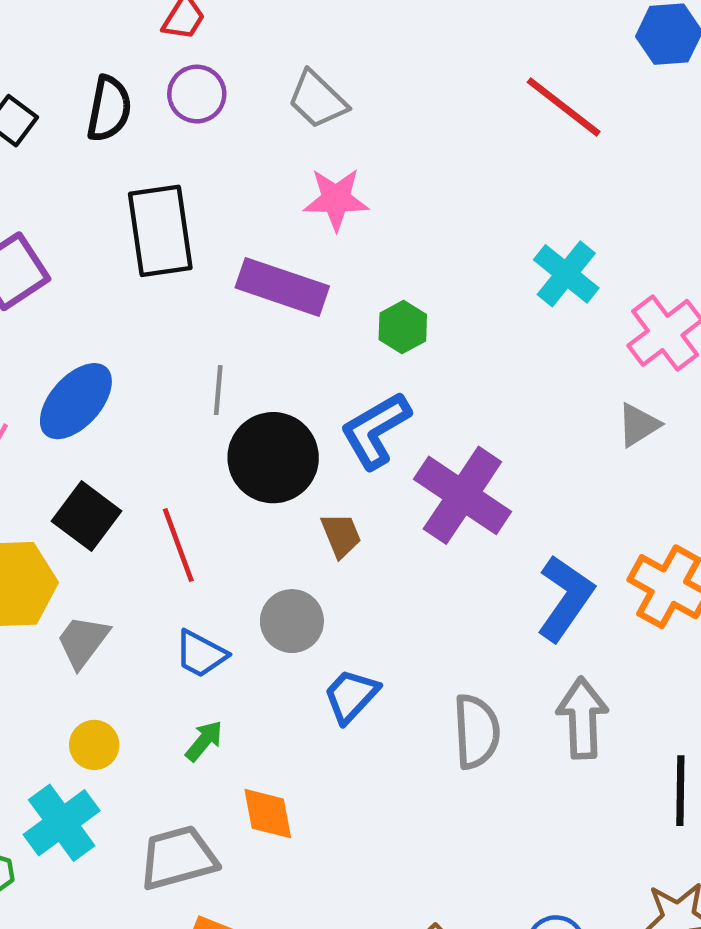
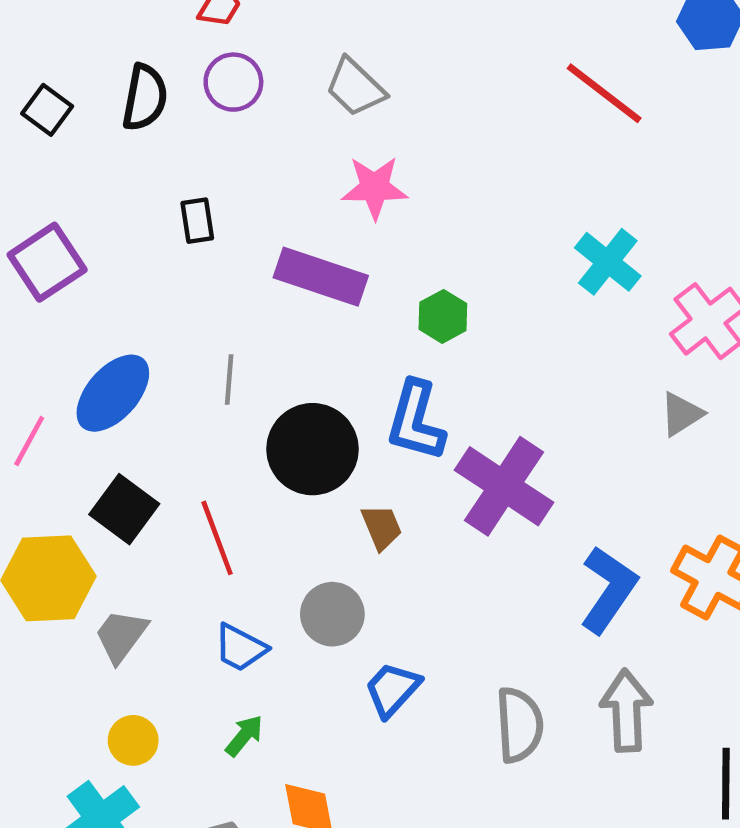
black rectangle: (160, 231) -> (197, 221), size x0.5
gray line: (218, 390) -> (229, 379), moved
blue L-shape: (375, 430) -> (416, 421), turned -44

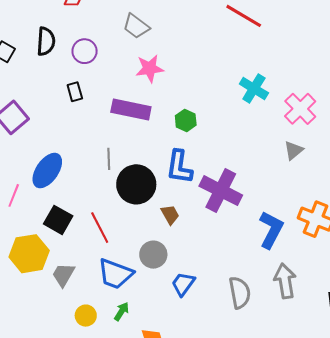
purple circle: (233, 82) -> (85, 51), moved
gray line: (229, 379) -> (109, 159), moved
blue trapezoid: (240, 648) -> (115, 274), size x1.5
yellow circle: (133, 740) -> (86, 316), moved

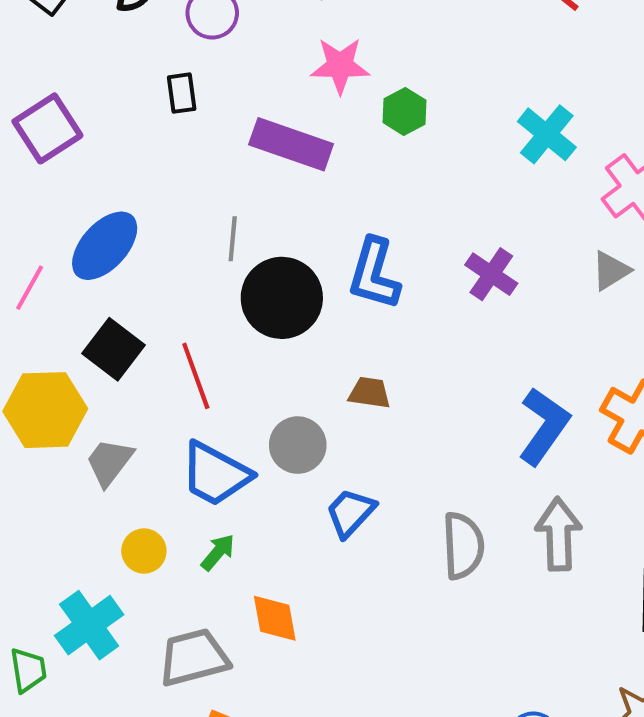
green hexagon: (186, 120) -> (404, 111), moved
purple cross: (221, 191) -> (491, 274), moved, size x0.6
brown trapezoid: (170, 215) -> (369, 393), moved, turned -60

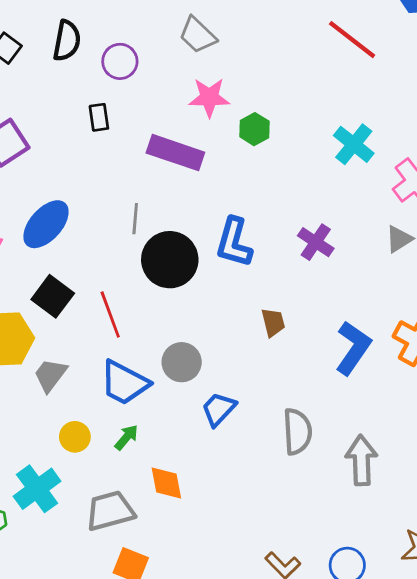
brown trapezoid: (369, 393) -> (273, 322), moved, turned 68
gray arrow: (559, 534) -> (361, 460), moved

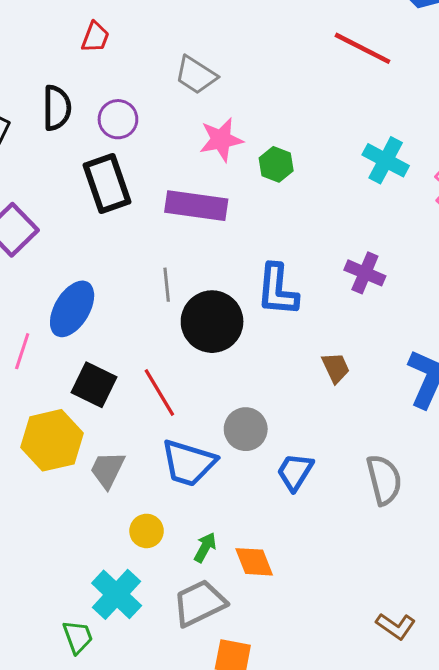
black rectangle: (99, 117) -> (107, 183), size x1.8
green arrow: (126, 437) -> (205, 547), moved

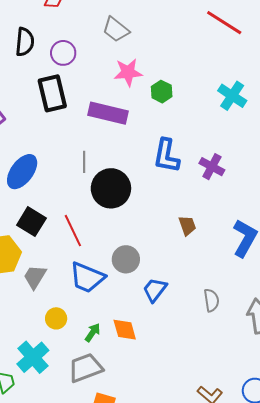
blue L-shape: (277, 290) -> (166, 156), moved
gray semicircle: (384, 480) -> (211, 300), size x0.7
orange diamond: (254, 562) -> (125, 330), moved

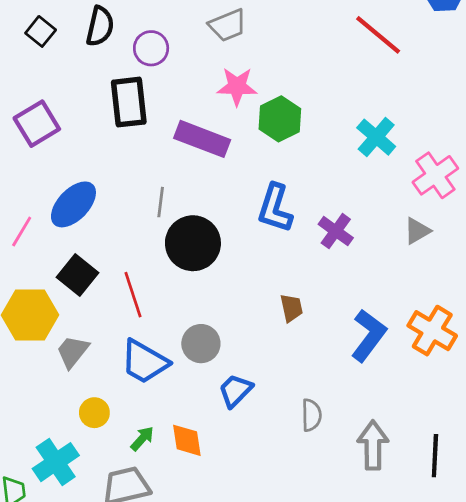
gray trapezoid: (116, 29) -> (228, 25), turned -68
green hexagon: (162, 92) -> (280, 119), size x1.4

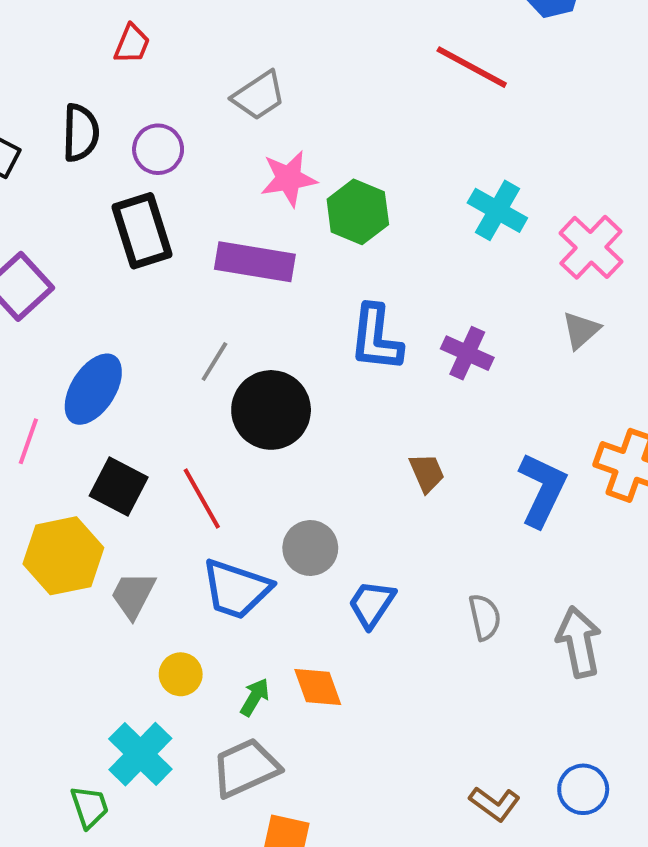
gray line: (161, 202) -> (214, 361), turned 36

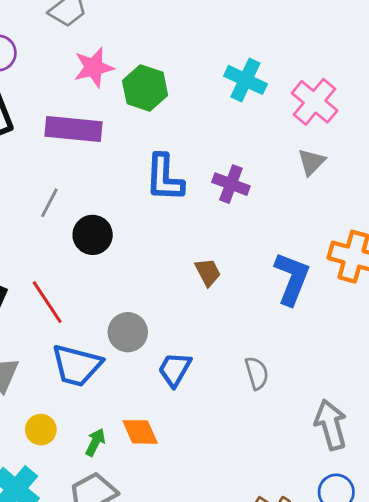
black circle: (271, 410) -> (93, 235), size x0.7
gray arrow: (579, 642) -> (331, 425), moved

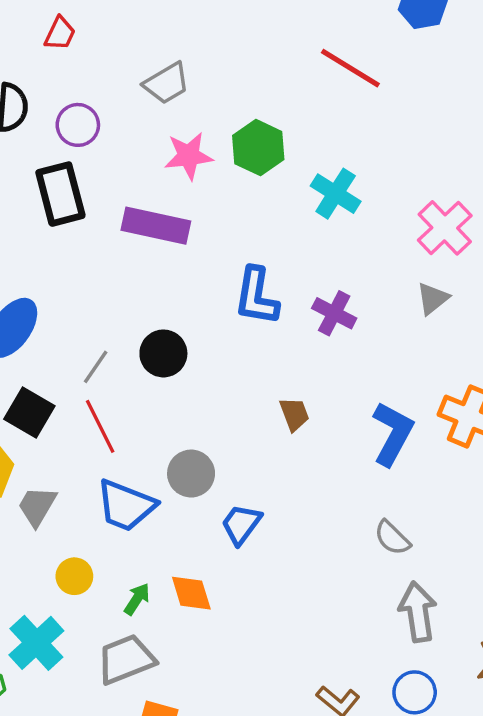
cyan cross: (245, 80) -> (336, 194), moved
green hexagon: (145, 88) -> (258, 148), moved
gray line: (49, 203) -> (96, 367), moved
gray semicircle: (257, 373) -> (392, 538), moved, turned 144

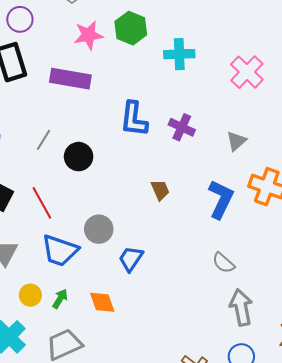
cyan cross: (336, 194) -> (179, 54), turned -32
gray triangle: (433, 299) -> (236, 141), moved
gray line: (96, 367) -> (43, 140), moved
green arrow: (137, 599) -> (60, 299), moved

